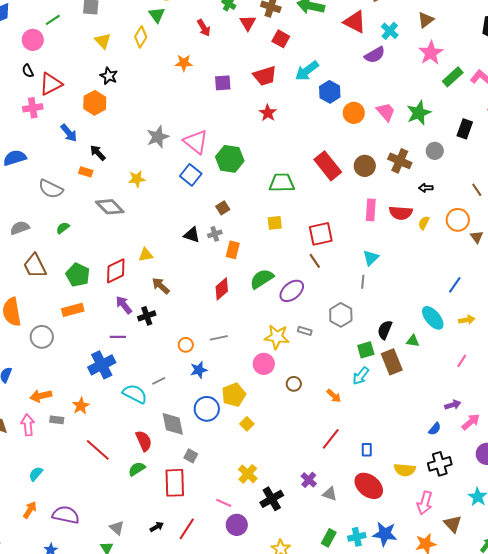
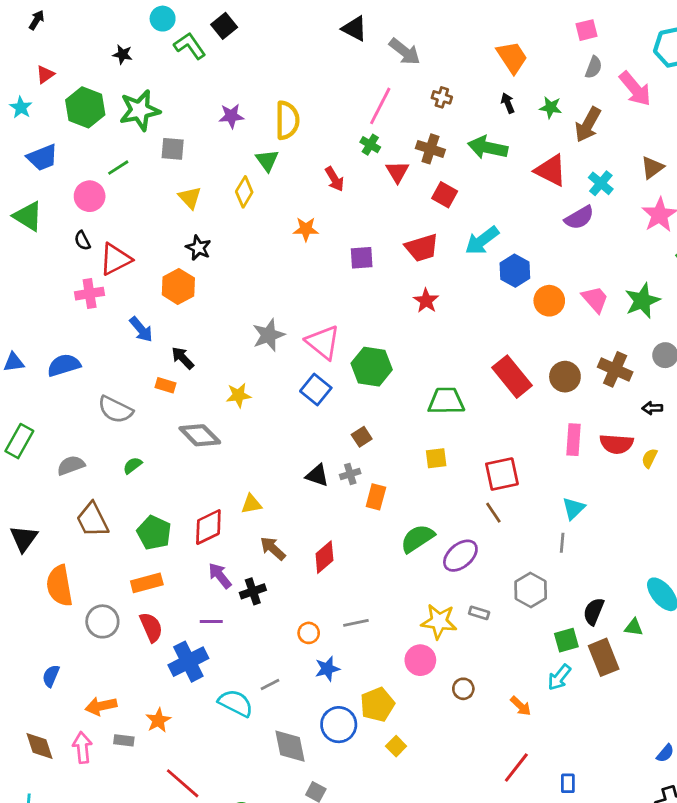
red diamond: (222, 289) -> (324, 557), moved
red semicircle: (144, 441) -> (151, 627), moved

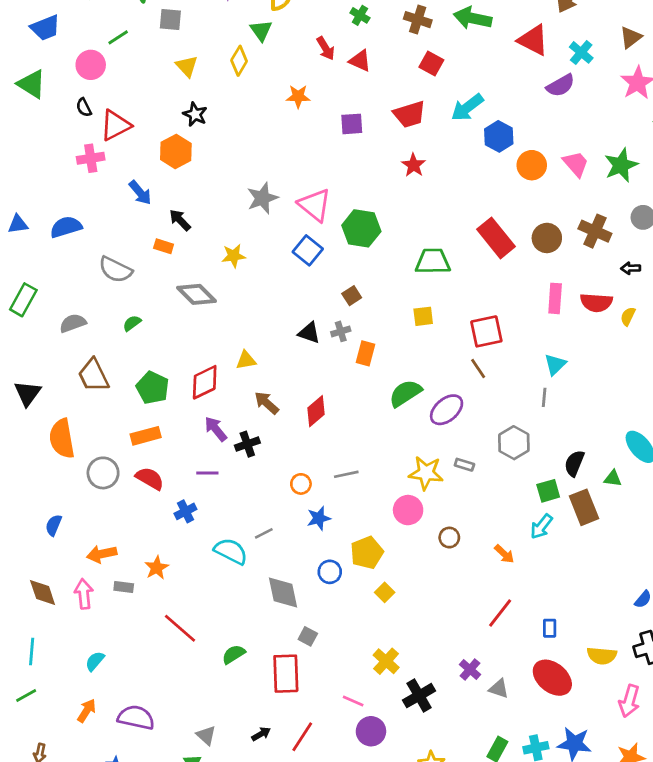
red triangle: (397, 172) -> (360, 61), moved, turned -35
red semicircle: (151, 627) -> (150, 478), turned -36
blue cross: (188, 662) -> (185, 511), size x0.6
blue circle: (339, 725) -> (330, 572), size x0.7

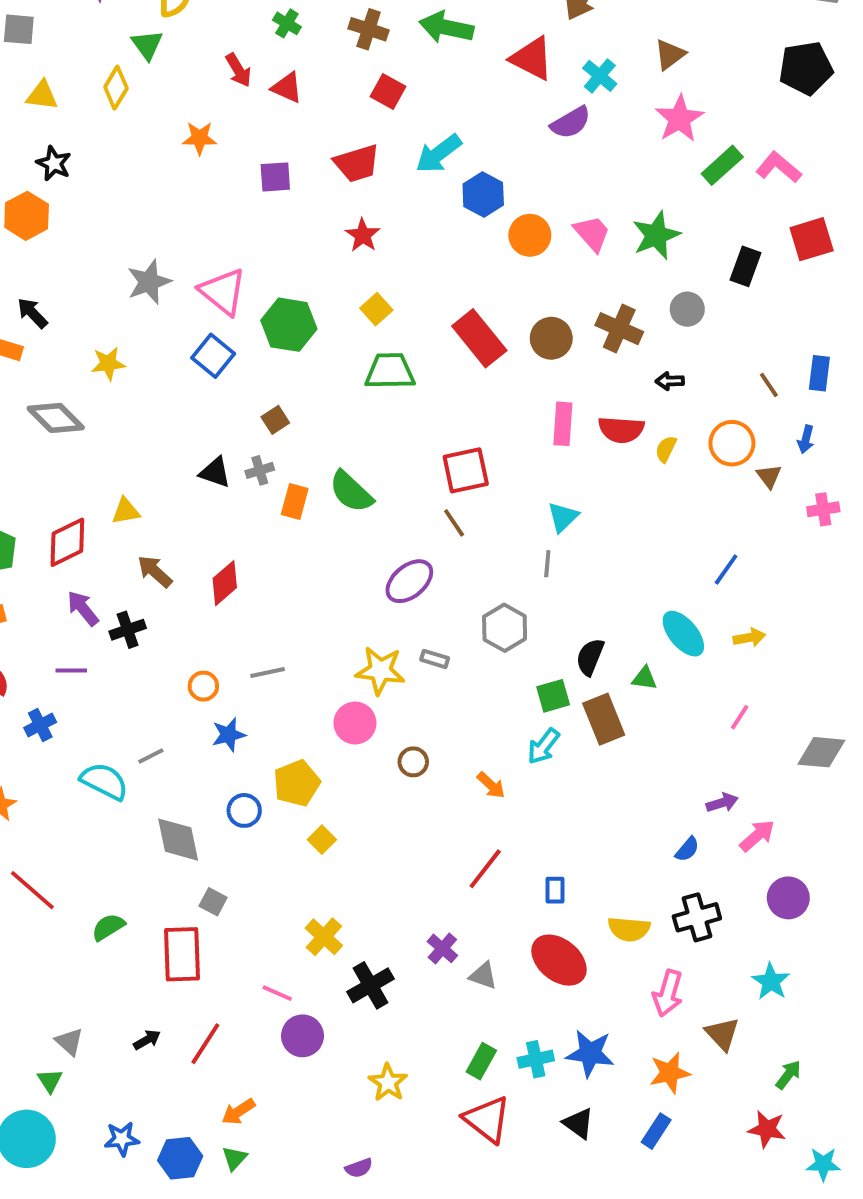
yellow triangle: (187, 66) -> (42, 95), turned -40
yellow square: (423, 316) -> (376, 309), moved, turned -35
green semicircle: (405, 393) -> (351, 492), moved, turned -104

